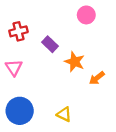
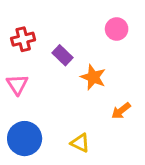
pink circle: (86, 15) -> (117, 29), moved
orange arrow: (97, 78) -> (121, 111), moved

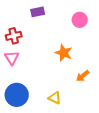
red cross: (23, 39) -> (14, 36), moved
purple rectangle: (63, 55) -> (38, 12), moved, turned -56

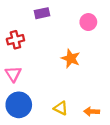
pink triangle: (12, 58) -> (13, 74), moved
orange arrow: (83, 76) -> (92, 111), moved, turned 40

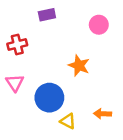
blue circle: (19, 105) -> (49, 98), moved
orange arrow: (92, 111) -> (103, 114), moved

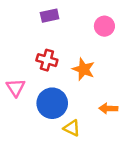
red cross: (17, 44) -> (47, 60), moved, turned 30
orange arrow: (103, 114) -> (108, 108), moved

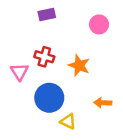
pink triangle: (16, 88) -> (19, 72), moved

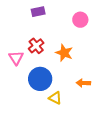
red cross: (44, 57) -> (36, 46), turned 35

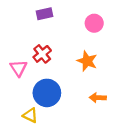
orange star: (64, 53) -> (87, 61), moved
yellow triangle: (55, 98) -> (30, 115), moved

